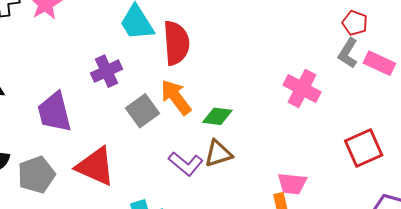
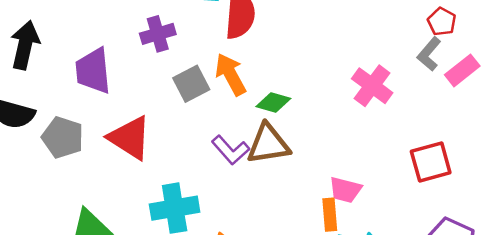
pink rectangle: (379, 63) -> (462, 70), turned -72
brown triangle: (218, 154) -> (268, 144), size x1.4
gray pentagon: (36, 175) -> (63, 137), turned 30

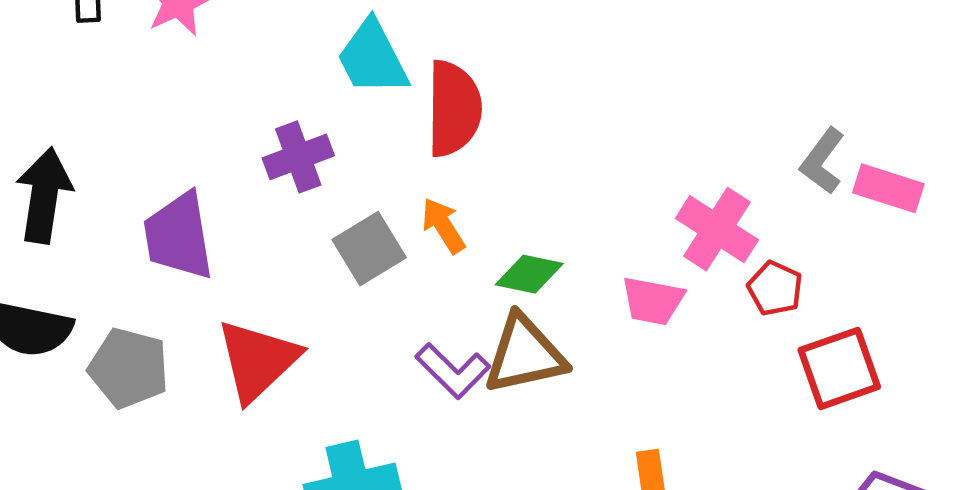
red pentagon: (442, 22) -> (775, 288), moved
pink rectangle: (462, 70) -> (888, 188), turned 60
orange arrow: (231, 74) -> (443, 226), size x0.7
red triangle: (130, 138) -> (258, 360), turned 48
pink trapezoid: (345, 190) -> (653, 301), moved

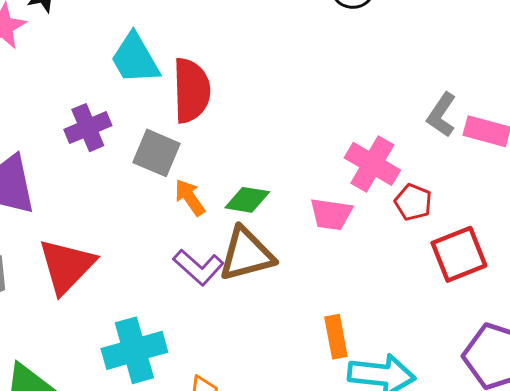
orange arrow: (443, 226) -> (190, 198), moved
gray square: (369, 249) -> (156, 153), moved, turned -33

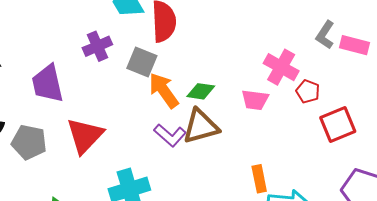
orange arrow: (190, 198) -> (164, 90), size x1.5

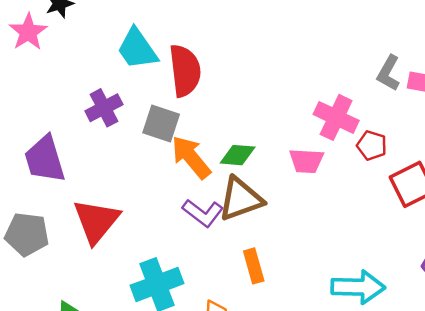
orange rectangle: (259, 179) -> (254, 266), moved

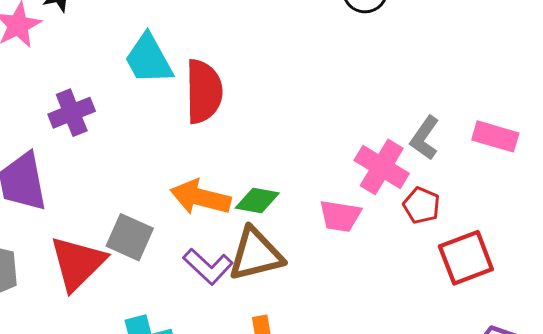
gray L-shape: (389, 73) -> (425, 138), moved
purple cross: (104, 108) -> (72, 113), moved
gray square: (161, 124) -> (130, 237), moved
orange arrow: (191, 157) -> (200, 197), turned -42

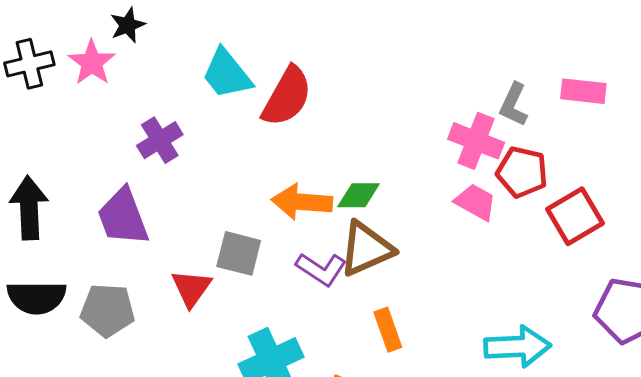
red semicircle: (204, 91) -> (287, 96), turned 40
red pentagon: (421, 205) -> (522, 172), size x1.4
pink trapezoid: (340, 216) -> (476, 202), moved, turned -150
red triangle: (78, 263) -> (191, 288), size x0.7

